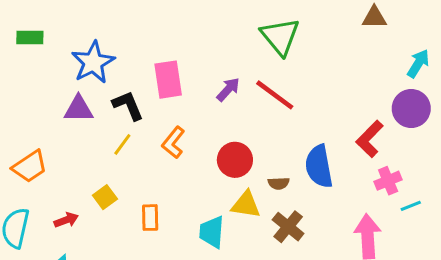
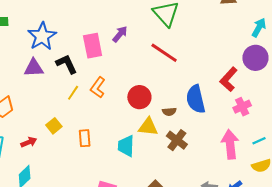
purple arrow: (228, 89) -> (120, 34), moved
yellow line: (122, 144) -> (73, 93), moved
cyan line: (411, 206) -> (259, 141), moved

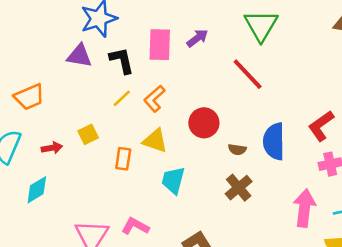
yellow triangle: (148, 127) -> (155, 141), moved

